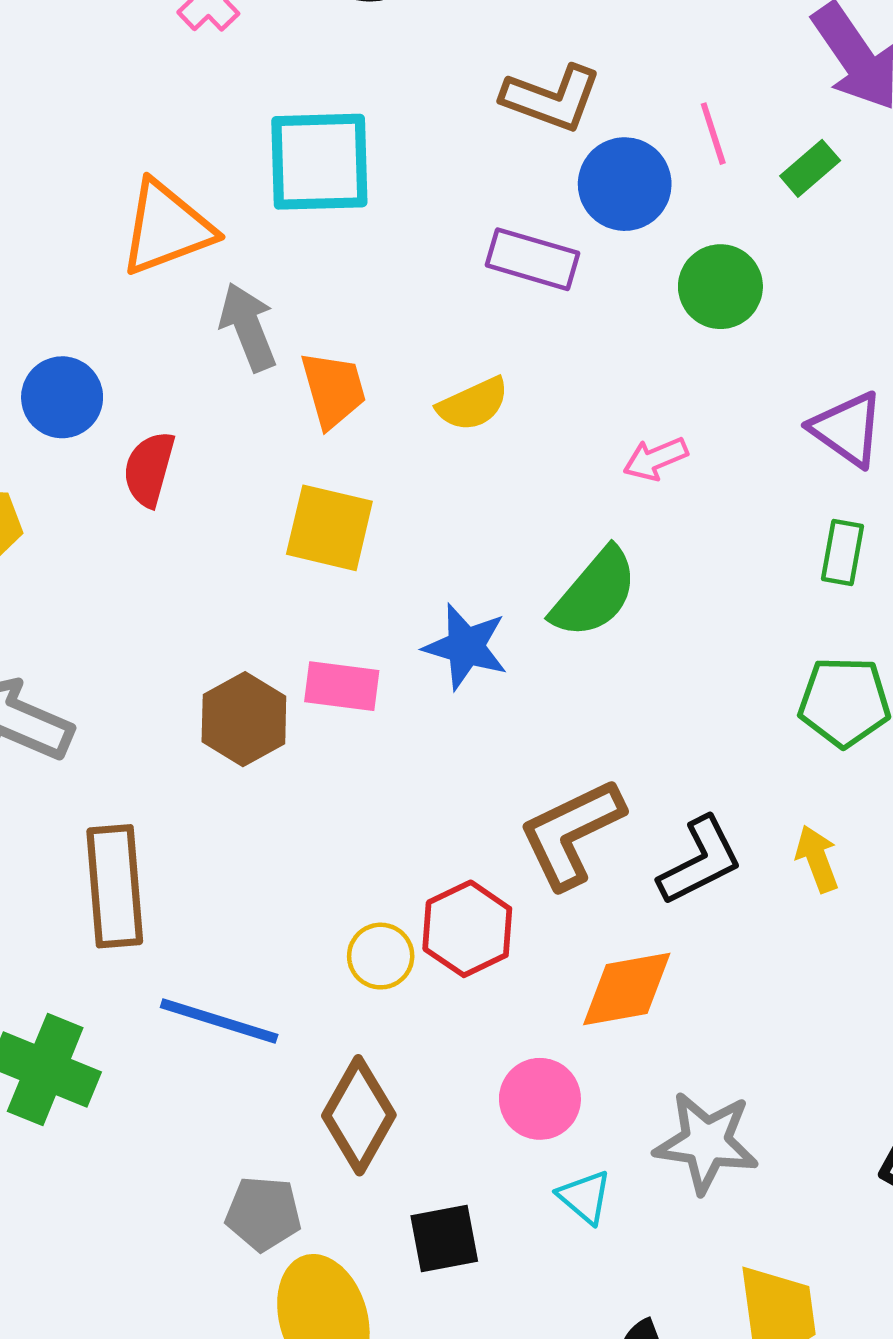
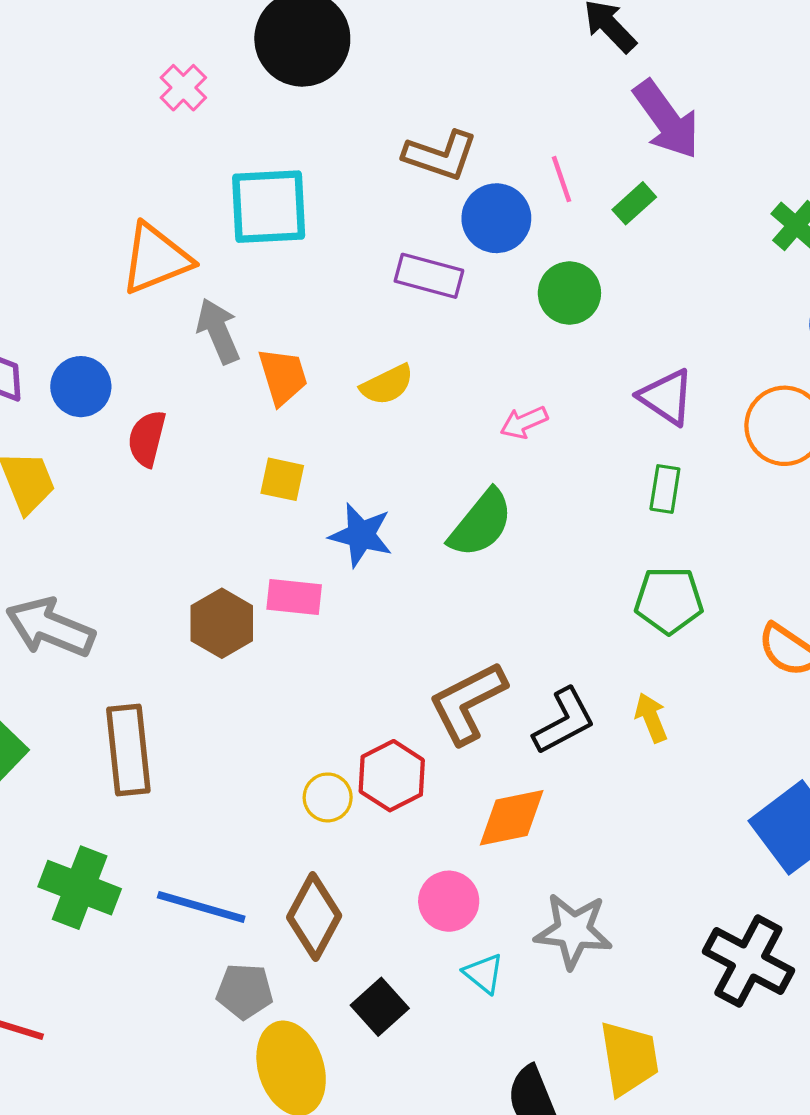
yellow square: (329, 528) -> (282, 479), size x0.7
blue star: (466, 647) -> (361, 535), moved
blue line: (219, 1021) -> (201, 907), moved
black square: (444, 1238) -> (380, 1007), turned -30

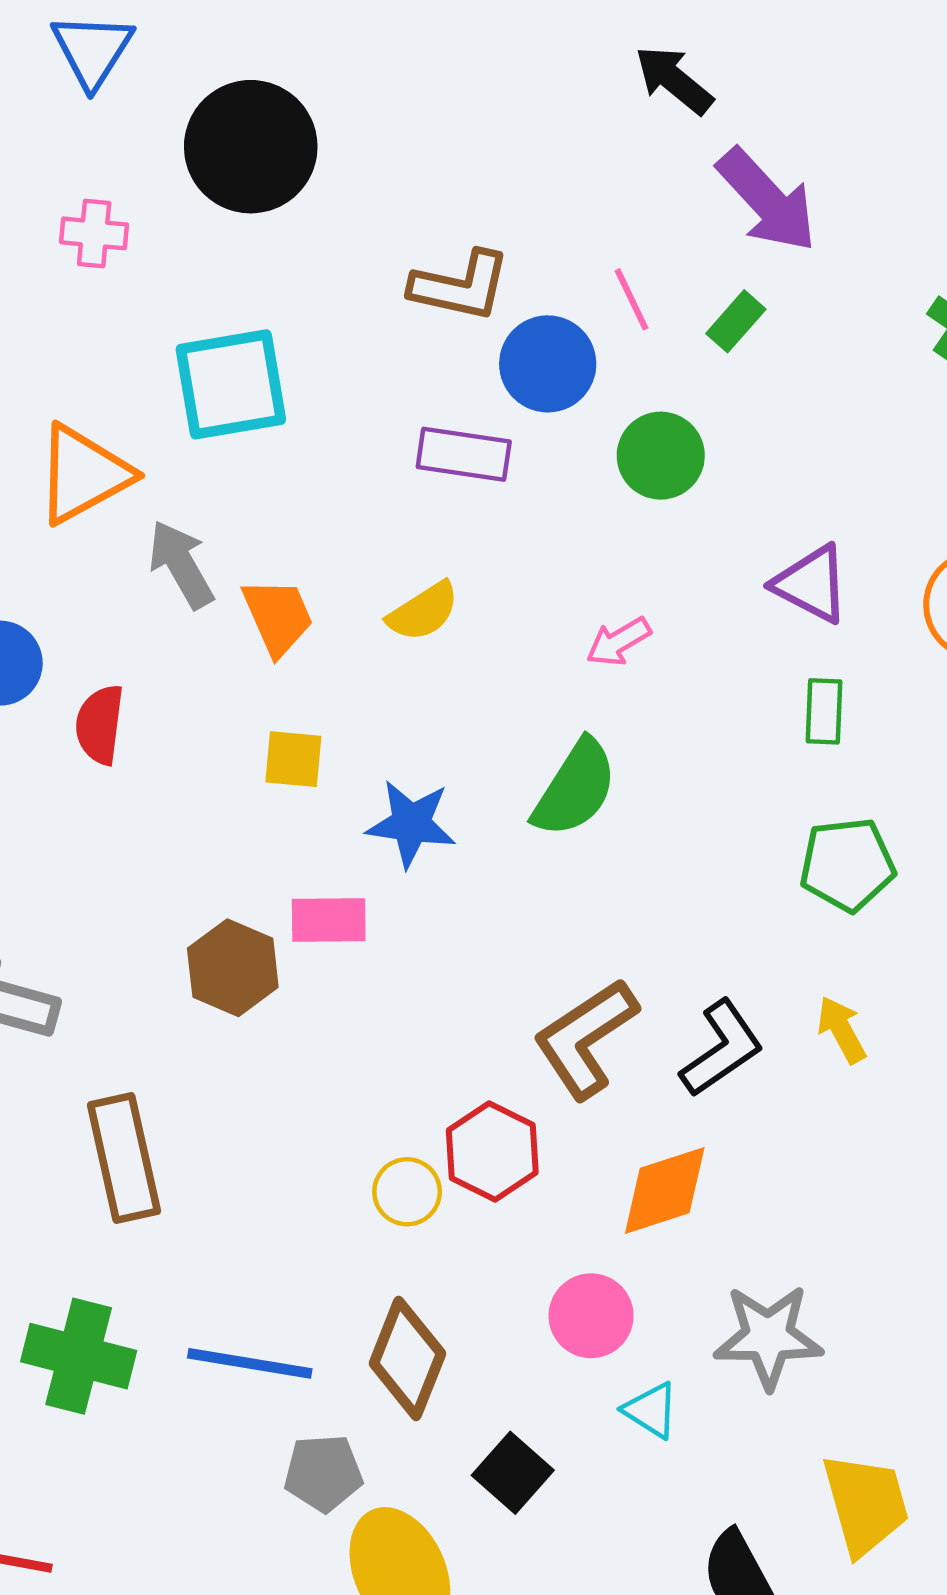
pink cross: (183, 88) -> (94, 233), turned -33

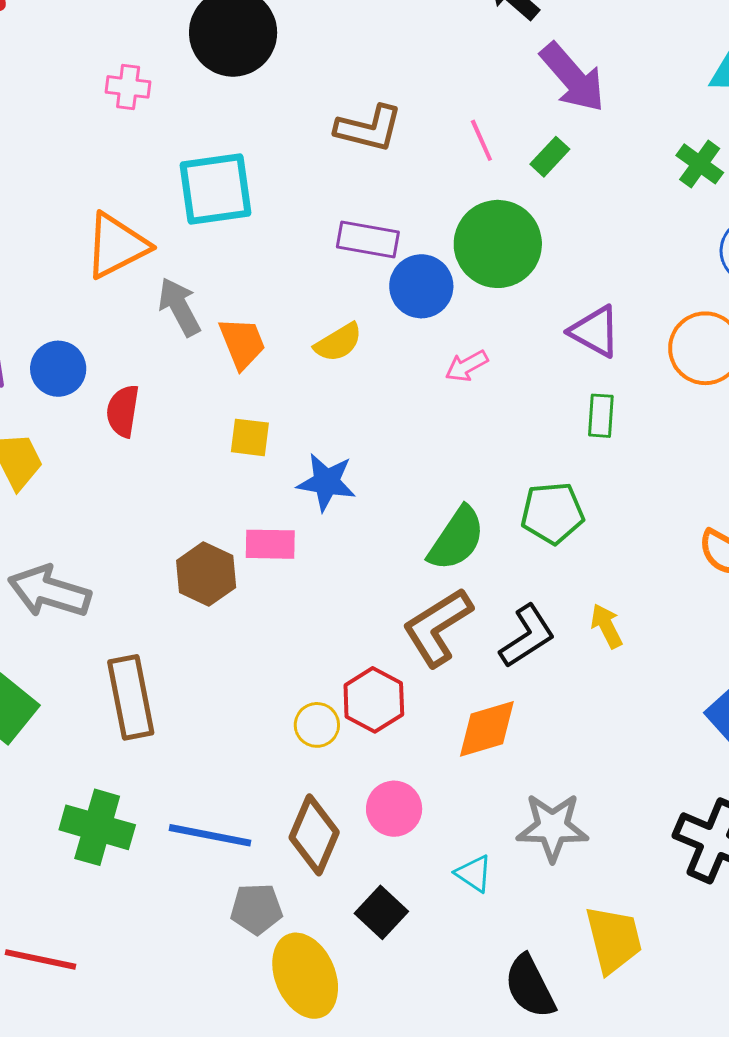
blue circle: (548, 364) -> (421, 286), moved
green circle: (661, 456) -> (498, 244), size x1.5
green semicircle: (575, 788) -> (456, 539), moved
green pentagon: (847, 865) -> (552, 513), moved
pink circle: (591, 1316) -> (394, 809), moved

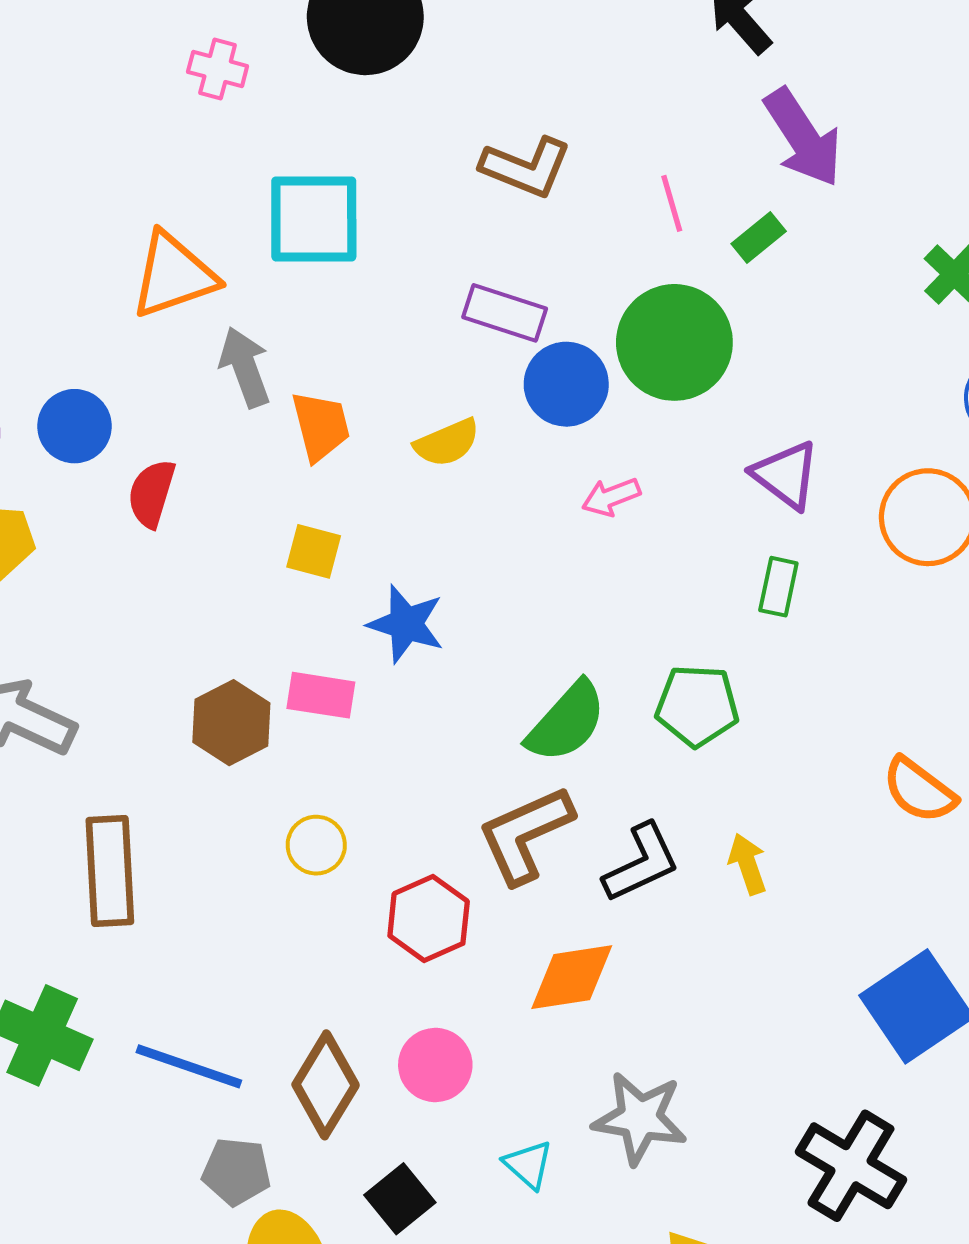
yellow circle: (317, 725) -> (316, 845), moved

